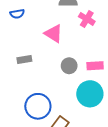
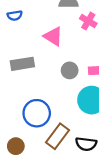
gray rectangle: (24, 60) -> (22, 64), size x1.5

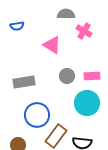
gray rectangle: (22, 64) -> (24, 82), moved

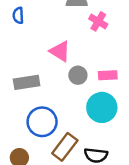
blue semicircle: (17, 26) -> (18, 15), turned 96
pink triangle: (52, 45) -> (60, 51), moved

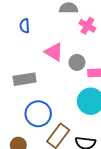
blue semicircle: (18, 15) -> (25, 26), moved
gray circle: (78, 75) -> (77, 62), moved

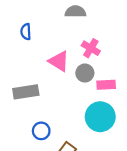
pink cross: (87, 26) -> (91, 48), moved
blue circle: (38, 114) -> (41, 131), size x0.6

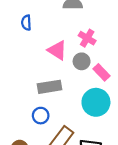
pink rectangle: (106, 85) -> (101, 72), turned 49
gray rectangle: (26, 92) -> (49, 87), moved

